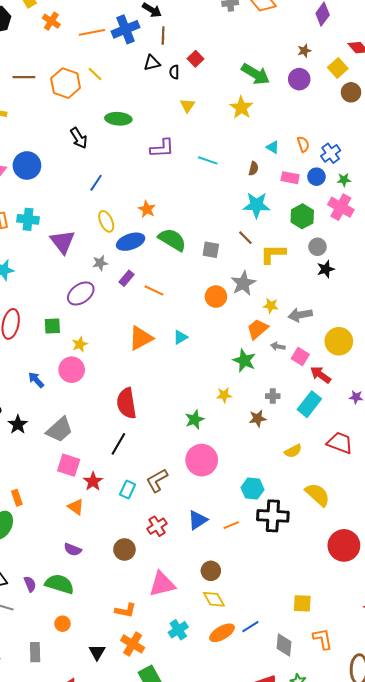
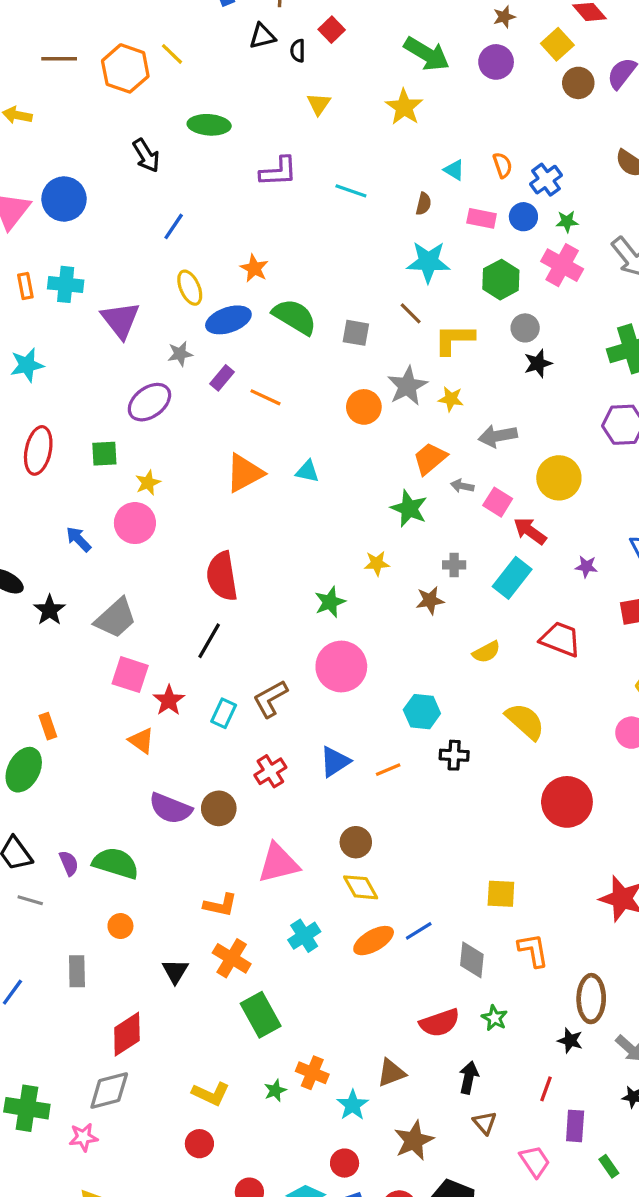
yellow star: (271, 306) -> (451, 399), moved
cyan triangle: (180, 337) -> (307, 471), turned 42
black cross: (273, 516) -> (454, 755), size x0.6
purple semicircle: (73, 549) -> (170, 808), moved, size x1.5

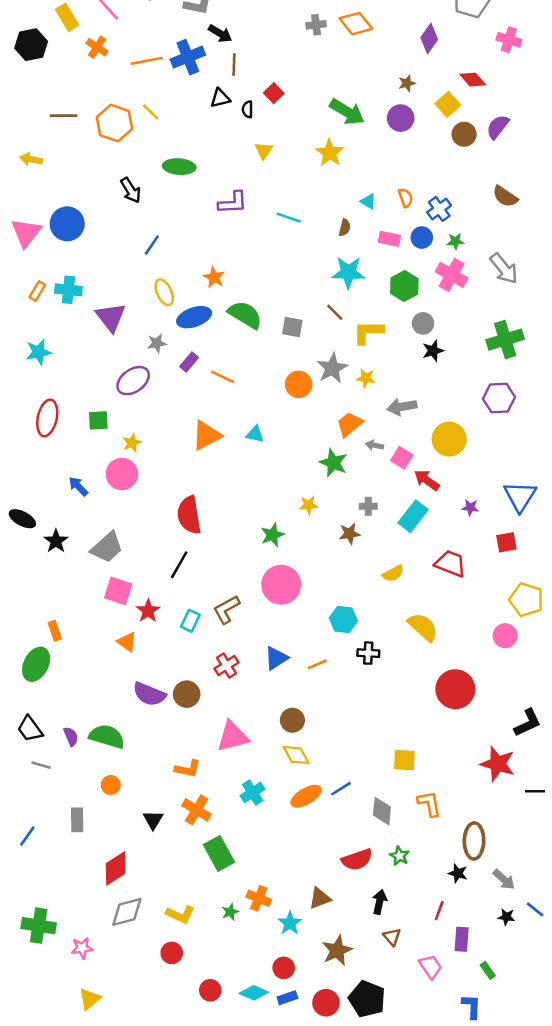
orange rectangle: (25, 286) -> (37, 291), turned 42
gray diamond: (109, 1090) -> (127, 912), moved

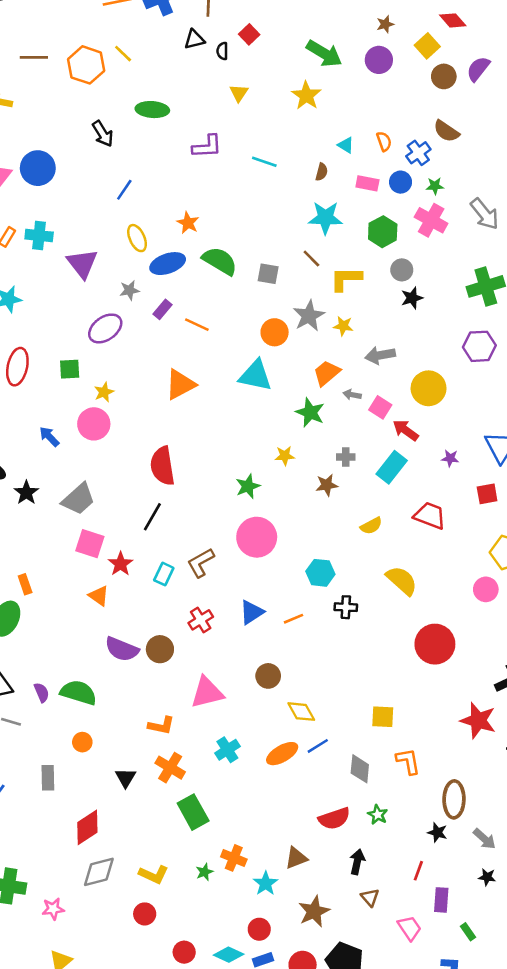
brown semicircle: (505, 196) -> (446, 131), moved
cyan triangle: (255, 434) -> (255, 376), moved, size x1.8
yellow diamond: (296, 755) -> (301, 712), moved

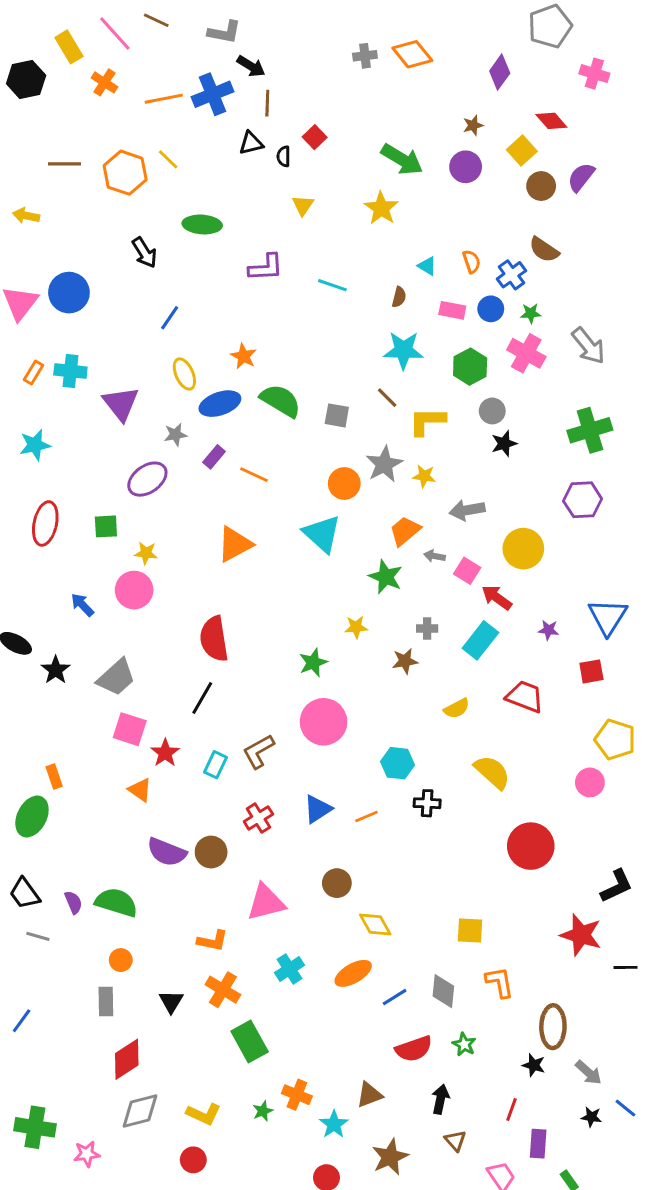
cyan triangle: (255, 376) -> (322, 534), turned 30
yellow star: (104, 392) -> (146, 553), turned 30
blue line: (318, 746) -> (395, 997), moved
gray rectangle: (48, 778) -> (106, 1001), moved

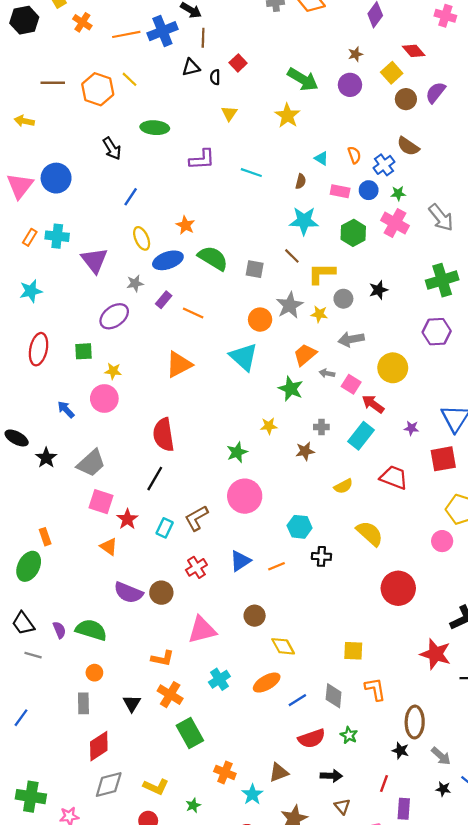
gray circle: (492, 411) -> (343, 299), moved
red square: (591, 671) -> (443, 459), size x1.4
black arrow: (440, 1099) -> (331, 776), turned 80
green star: (263, 1111) -> (193, 805), moved

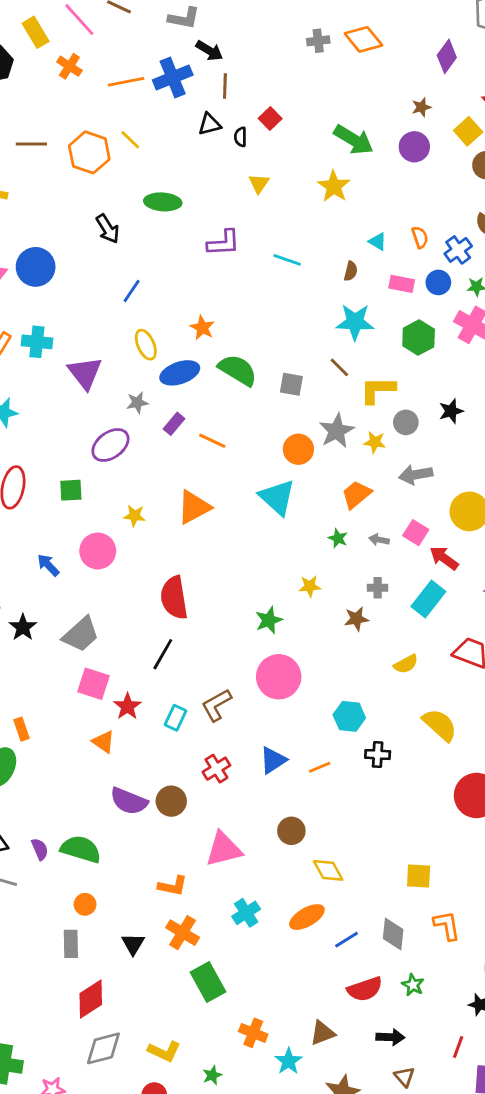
yellow star: (113, 371) -> (134, 516), moved
gray arrow: (327, 373) -> (379, 540), moved
green star: (291, 389) -> (338, 538), size x0.6

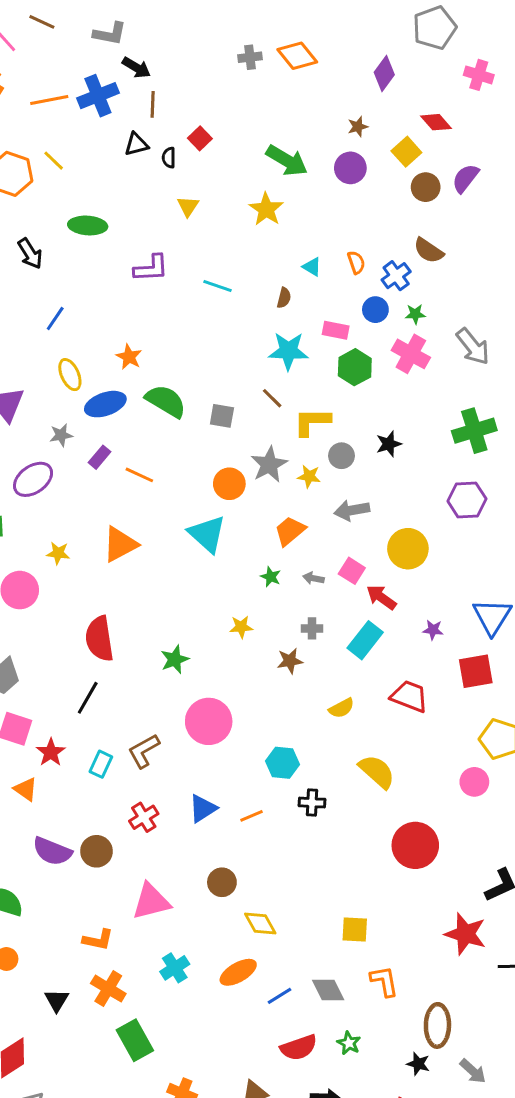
pink rectangle: (402, 284) -> (336, 330), moved
green star: (269, 620) -> (175, 659), moved
gray diamond: (393, 934) -> (328, 990), turned -32

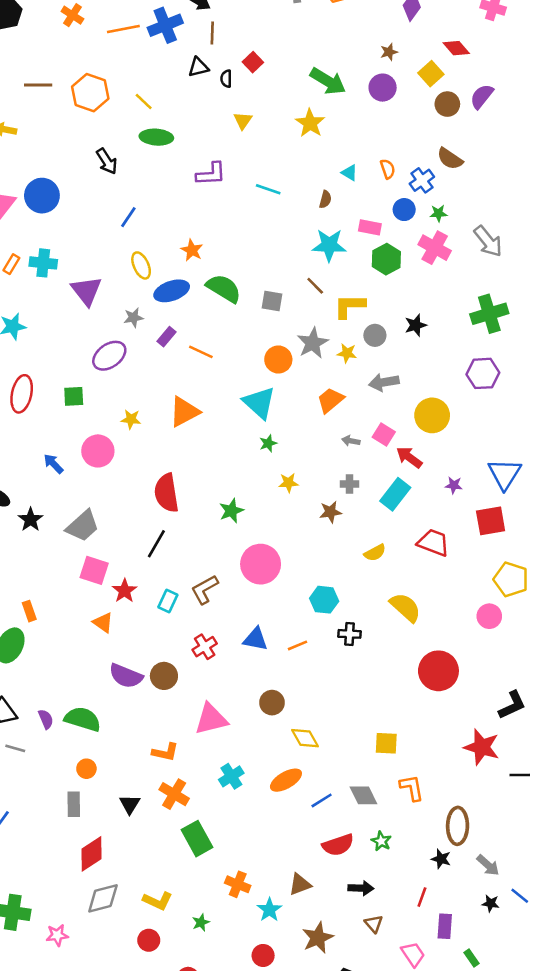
yellow line: (54, 161) -> (144, 102), moved
green star: (271, 577) -> (268, 443), moved, turned 30
blue triangle: (203, 808) -> (255, 639), turned 44

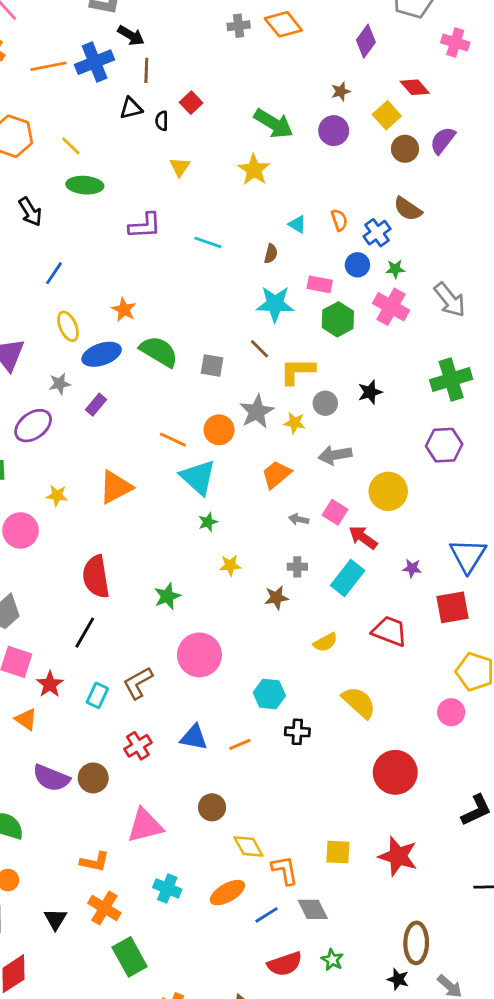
orange line: (201, 352) -> (173, 440), moved
red star: (482, 747) -> (398, 856), moved
cyan cross: (231, 776) -> (167, 888), turned -35
orange L-shape: (412, 788) -> (285, 870), moved

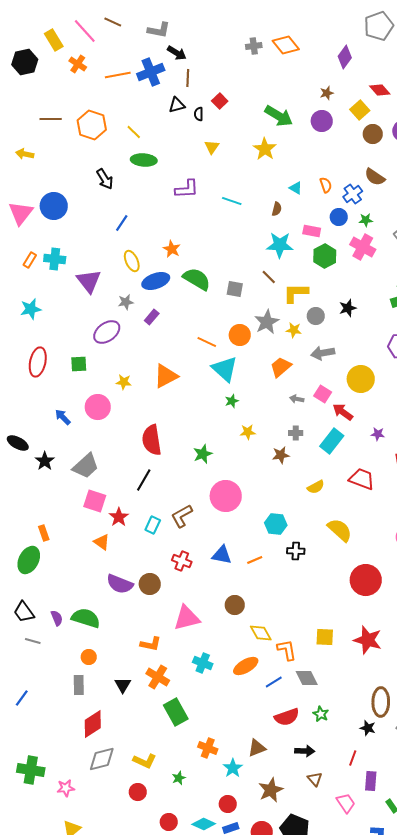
red cross: (138, 746) -> (182, 561), turned -36

